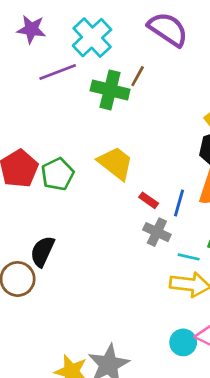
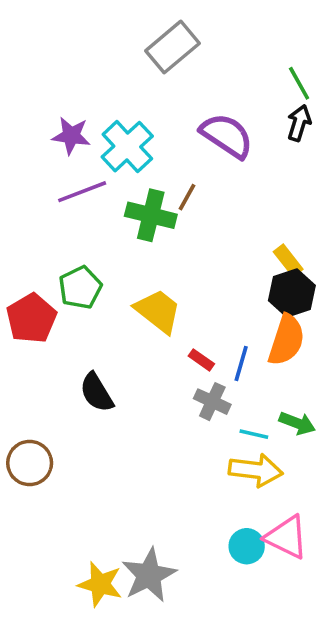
purple star: (31, 29) -> (71, 136), moved
green pentagon: (58, 174) -> (80, 288), moved
black semicircle: (42, 251) -> (97, 392), moved, turned -56

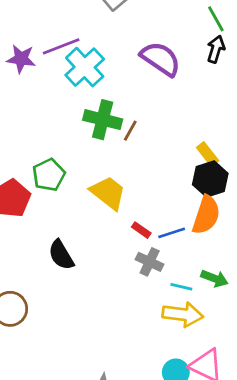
purple star: (71, 136) -> (21, 59), moved
purple line: (82, 192) -> (61, 46), moved
brown line: (187, 197) -> (130, 131), moved
blue line: (241, 364) -> (172, 233), turned 56

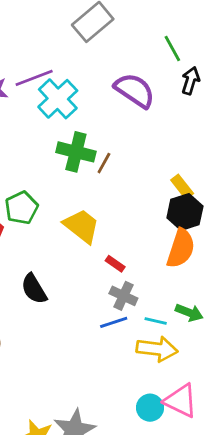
green line: (216, 19) -> (172, 48), moved
blue line: (172, 233) -> (114, 322), moved

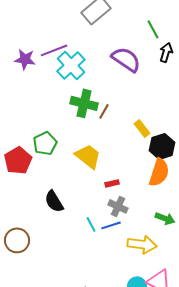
yellow rectangle: (182, 187) -> (142, 128), moved
red rectangle: (115, 264) -> (112, 183), turned -48
cyan line: (156, 321) -> (91, 224), moved, turned 49

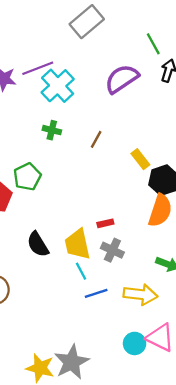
purple semicircle: (126, 59) -> (122, 79), turned -68
green cross: (84, 103) -> (52, 130), moved, size x0.6
yellow trapezoid: (88, 156) -> (77, 244), moved, turned -140
blue line: (111, 225) -> (96, 293), moved

